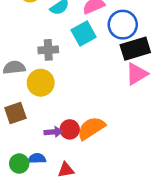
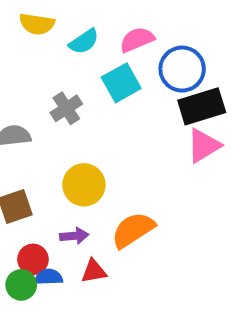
gray cross: (48, 50) -> (66, 108), turned -30
yellow circle: (41, 83) -> (84, 185), moved
red circle: (70, 129) -> (33, 259), moved
red triangle: (66, 170) -> (94, 271), moved

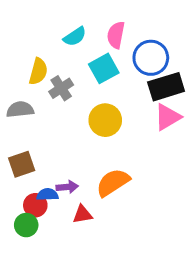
yellow semicircle: (37, 24) -> (38, 71), moved, turned -84
pink semicircle: (137, 40) -> (116, 35), turned -56
yellow circle: (84, 185) -> (105, 120), moved
blue semicircle: (49, 277) -> (47, 195), moved

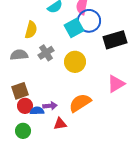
blue circle: (151, 58) -> (89, 21), moved
gray cross: (61, 88) -> (46, 53), moved
pink triangle: (168, 117) -> (116, 84), moved
red circle: (35, 205) -> (25, 106), moved

